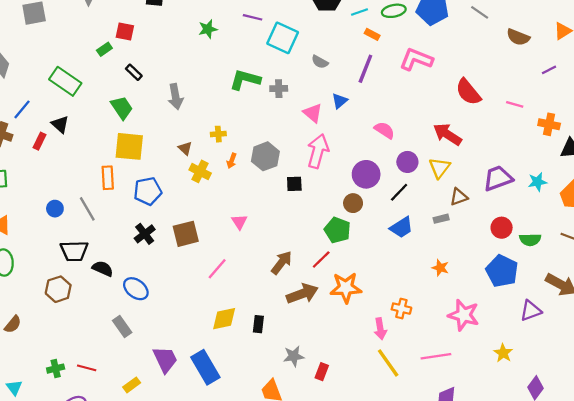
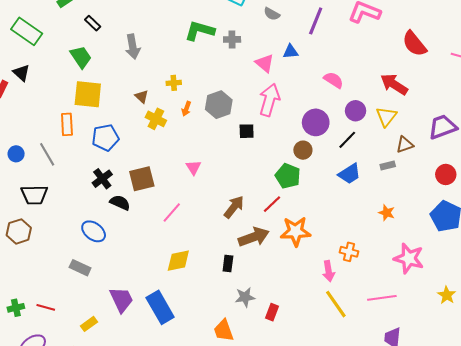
blue triangle: (340, 101) -> (291, 52), turned 35
black semicircle: (103, 269) -> (120, 203), moved
black rectangle: (258, 324) -> (228, 263), moved
gray rectangle: (122, 327) -> (80, 268), turned -30

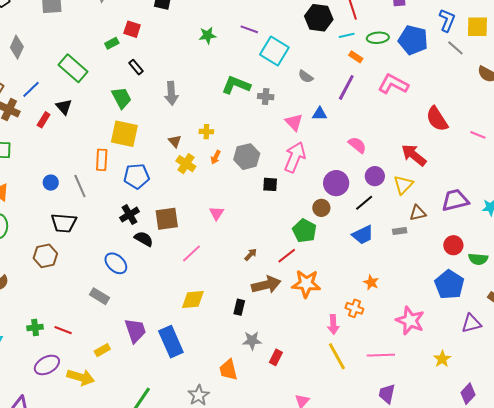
brown arrow: (234, 207) -> (251, 255), size x0.6
orange star: (387, 213) -> (371, 282), moved

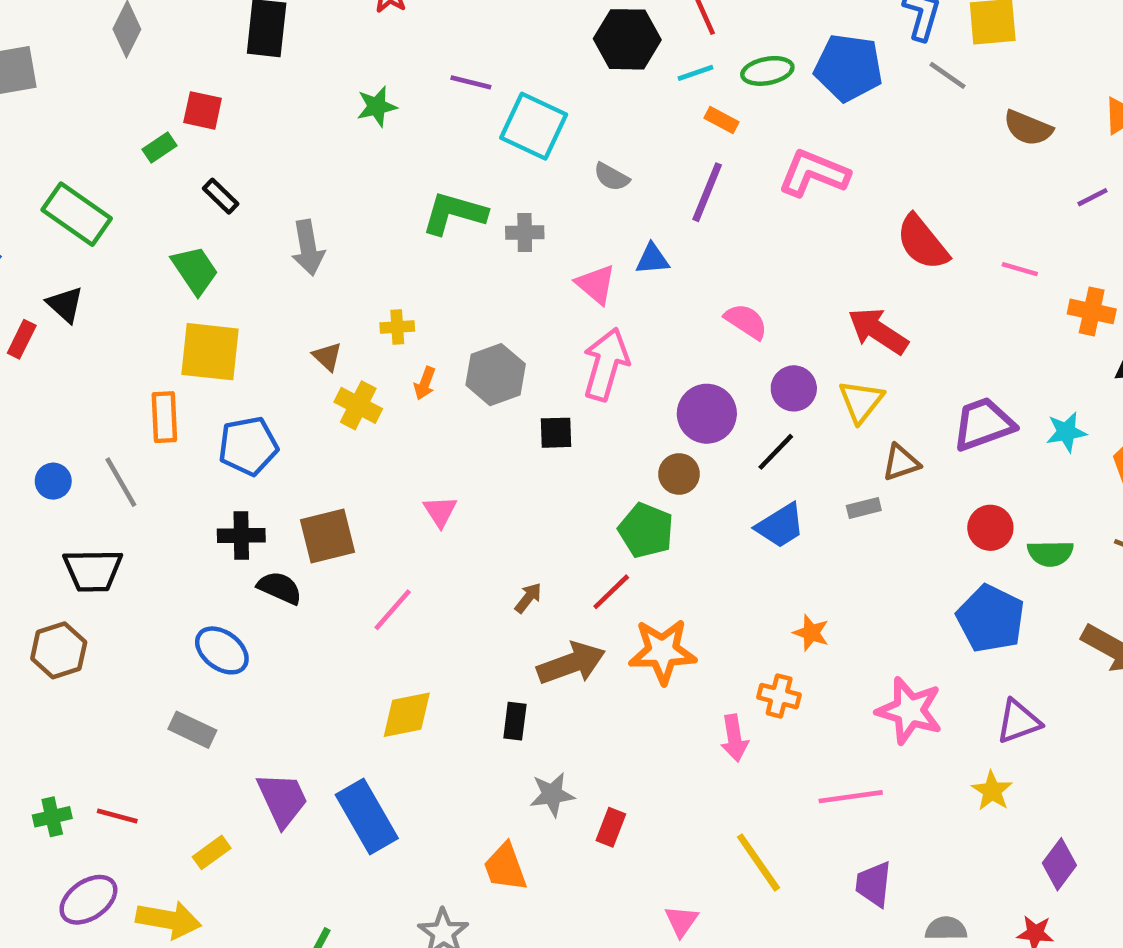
black cross: (129, 215) -> (241, 536), turned 36
purple triangle: (471, 323) -> (1018, 721), moved
yellow line: (337, 356) -> (758, 862), moved

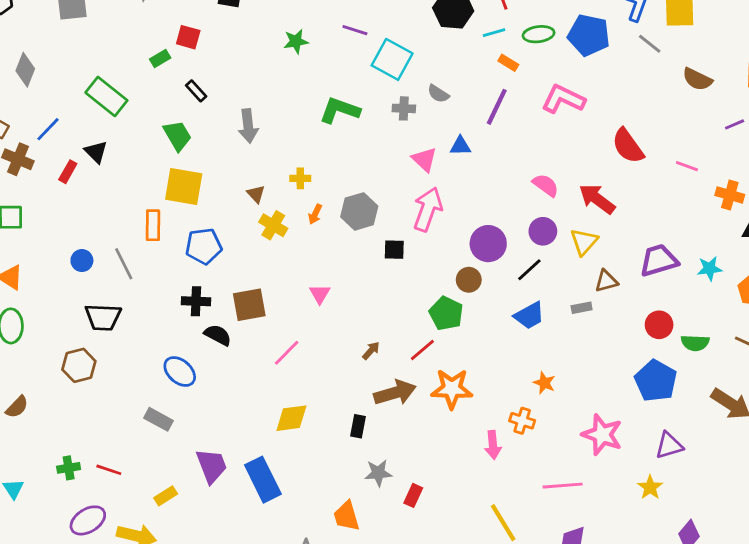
gray cross: (525, 232) -> (404, 108), moved
pink semicircle: (746, 321) -> (546, 185), moved

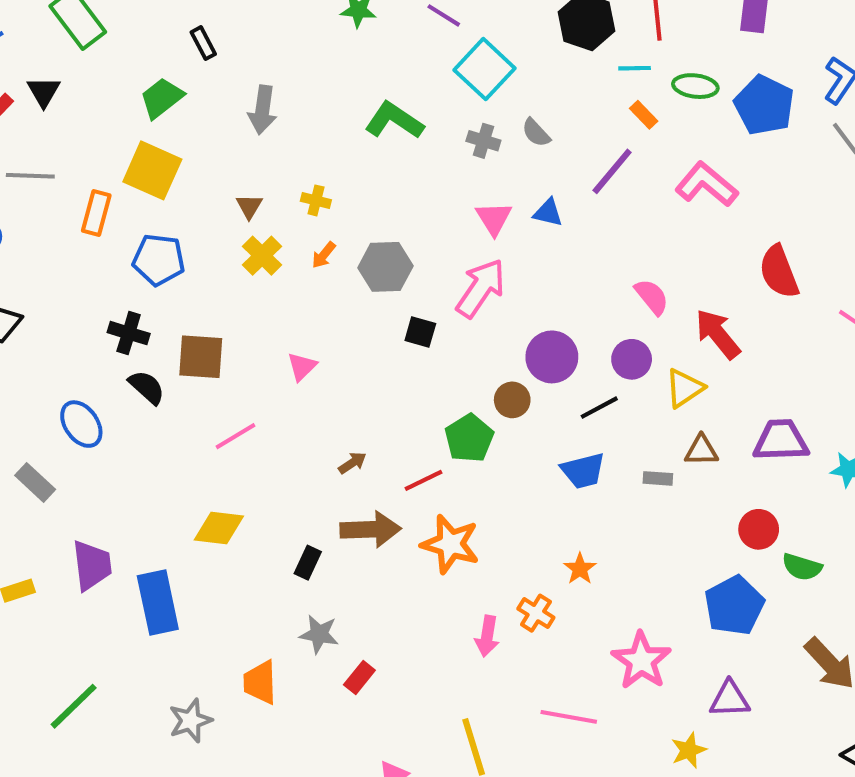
green trapezoid: (177, 136) -> (162, 98), turned -112
gray line: (124, 264) -> (30, 176), moved, turned -76

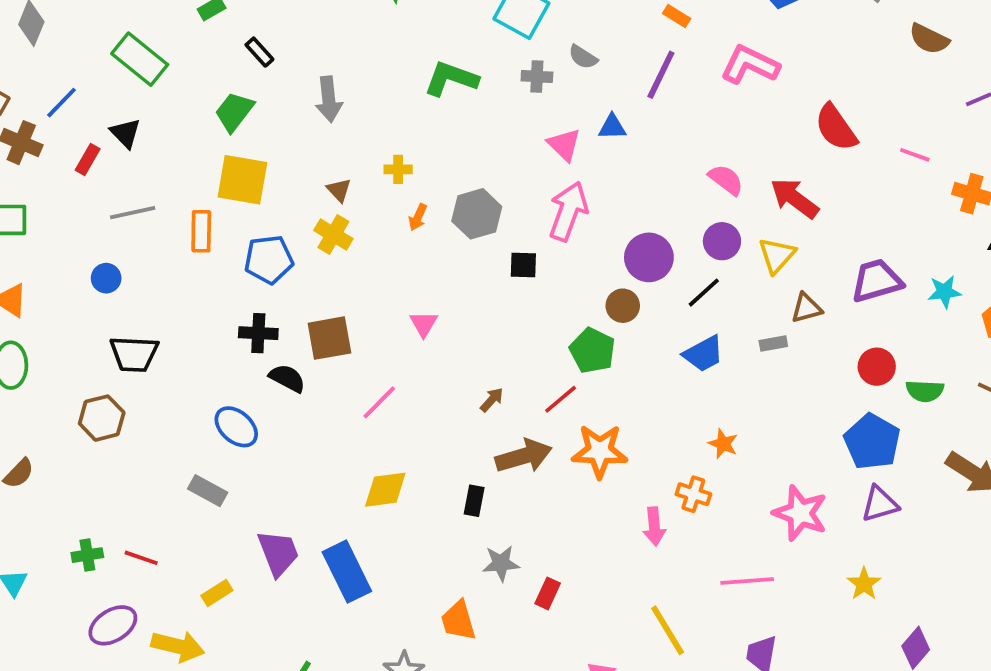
yellow cross: (262, 256) -> (333, 235), moved
purple triangle: (730, 699) -> (880, 504), moved

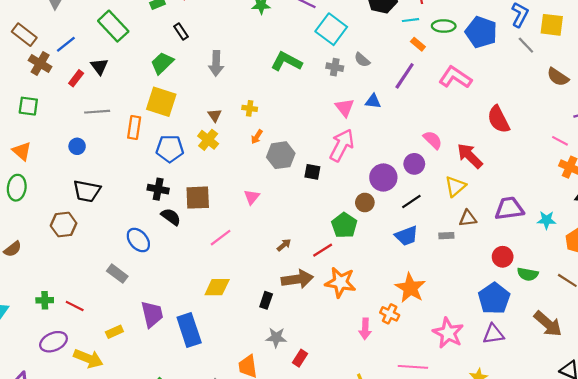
pink line: (915, 155) -> (560, 141), moved
gray hexagon: (477, 214) -> (281, 155), moved
purple circle: (722, 241) -> (414, 164), moved
orange star: (723, 444) -> (410, 288), size x1.8

